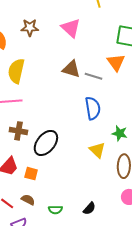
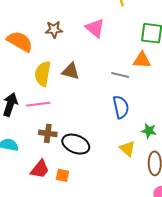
orange triangle: (116, 62) -> (142, 60), turned -48
brown triangle: (71, 69) -> (71, 71), moved
black ellipse: (46, 143) -> (76, 144), turned 76

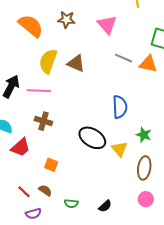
gray line: (120, 75) -> (124, 58), moved
black ellipse: (76, 144) -> (92, 138), moved
red trapezoid: (40, 169) -> (20, 147), moved

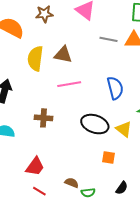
pink line: (39, 91) -> (69, 84), moved
red trapezoid: (20, 147) -> (35, 167), moved
orange square: (51, 165) -> (109, 157), moved
brown semicircle: (45, 190) -> (72, 183), moved

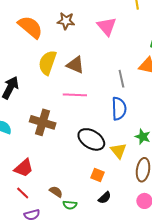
gray line: (108, 39) -> (121, 79), moved, turned 54
brown cross: (44, 118) -> (43, 122), size x1.4
black semicircle: (122, 188) -> (105, 198), moved

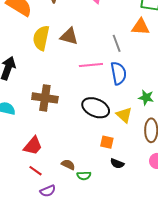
pink line: (75, 95) -> (91, 65), moved
black semicircle: (105, 198) -> (117, 164), turned 72

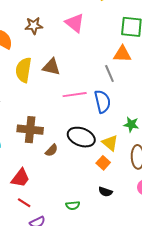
gray line: (117, 43) -> (109, 74), moved
orange square: (107, 142) -> (103, 163), moved, turned 32
brown semicircle: (68, 165) -> (52, 150), moved, turned 112

